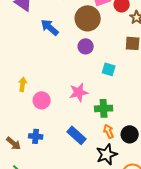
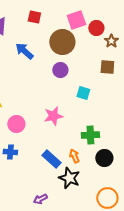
green cross: (104, 108) -> (90, 135), moved
orange arrow: (109, 131) -> (74, 156), moved
blue cross: (36, 136) -> (10, 152), moved
black star: (107, 154) -> (69, 178), moved, turned -30

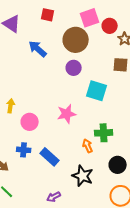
cyan square: (83, 93) -> (97, 91), size x1.5
orange arrow: (74, 156) -> (88, 146), moved
black circle: (104, 158) -> (118, 165), moved
blue rectangle: (51, 159) -> (50, 157), moved

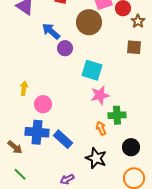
purple circle: (74, 68) -> (65, 48), moved
cyan square: (97, 91) -> (92, 70), moved
pink star: (67, 114) -> (100, 95), moved
blue cross: (24, 150) -> (37, 132), size x1.6

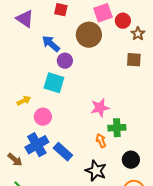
cyan square: (92, 70) -> (54, 83), moved
yellow arrow: (24, 88) -> (24, 101), turned 56
blue cross: (37, 132) -> (37, 145), turned -35

